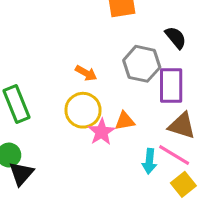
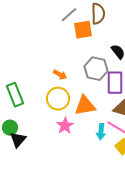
orange triangle: (125, 121) -> (85, 106), size x1.6
pink star: (102, 132) -> (65, 126), moved

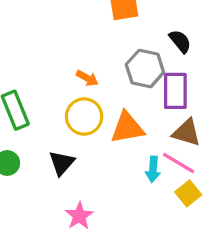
pink star: (65, 126) -> (79, 216), moved
black triangle: (18, 140) -> (62, 163), moved

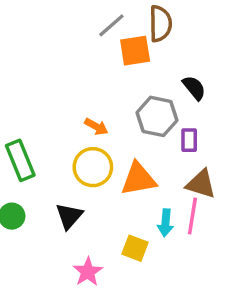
purple rectangle: (175, 91) -> (189, 140), size x0.6
pink line: (179, 163) -> (192, 216), turned 68
yellow square: (188, 193) -> (135, 248), moved, turned -30

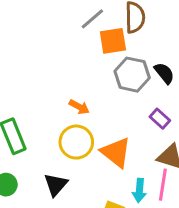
gray hexagon: (157, 116) -> (132, 75), moved
purple rectangle: (189, 140) -> (160, 119), turned -48
orange triangle: (138, 179) -> (116, 152), turned 48

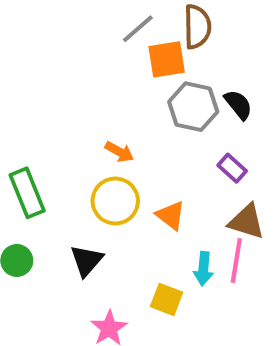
orange triangle: (116, 152) -> (171, 215), size x0.7

